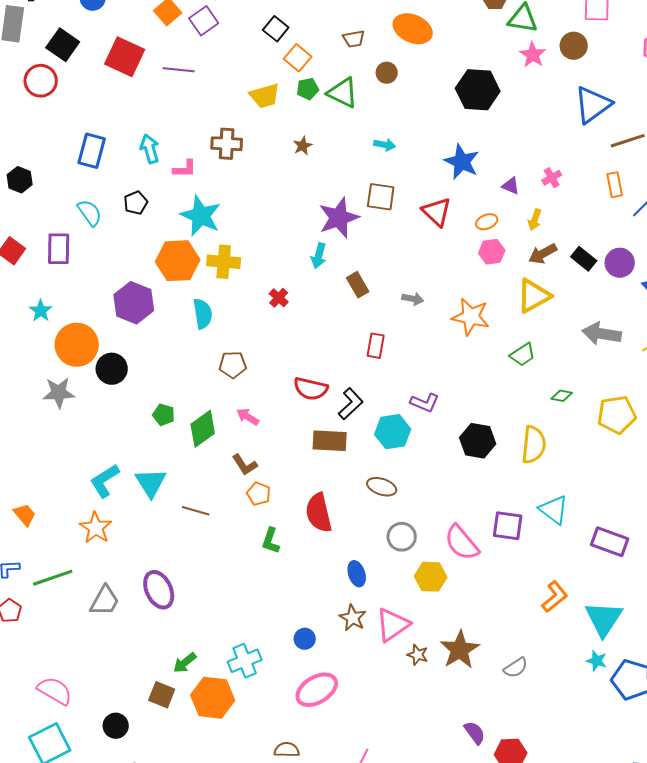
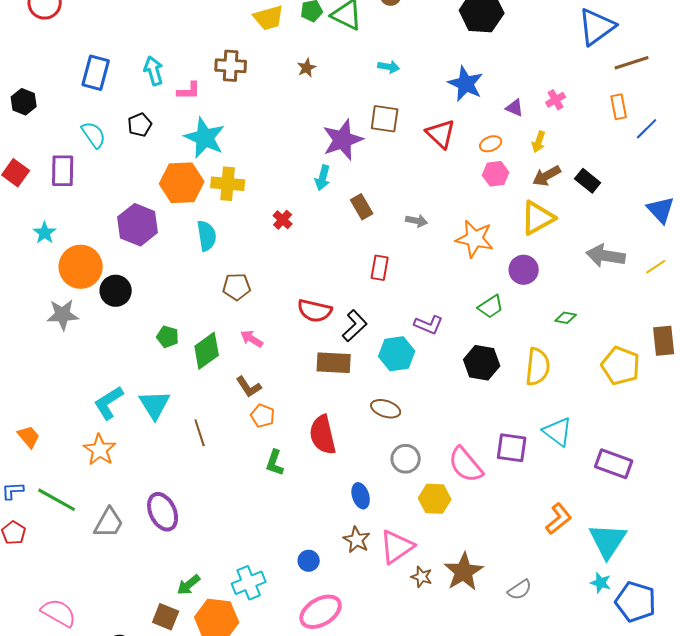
purple circle: (620, 263) -> (524, 270), moved
green trapezoid: (523, 355) -> (491, 307), moved
yellow pentagon: (617, 415) -> (621, 366), moved, turned 30
brown line: (196, 511) -> (200, 433), turned 56
green line: (53, 578) -> (57, 500), turned 48

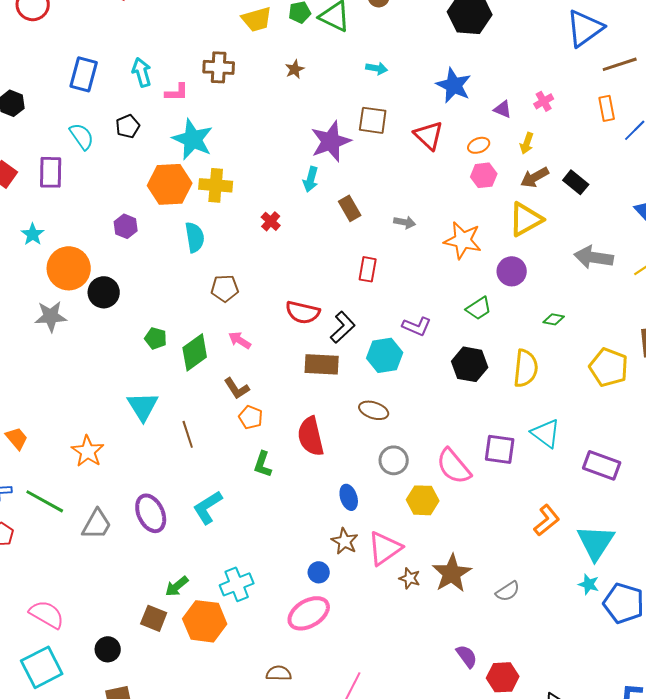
purple hexagon: (138, 225) -> (126, 226), size x0.6
cyan L-shape: (109, 403) -> (208, 507), moved
blue circle: (309, 561) -> (319, 572), moved

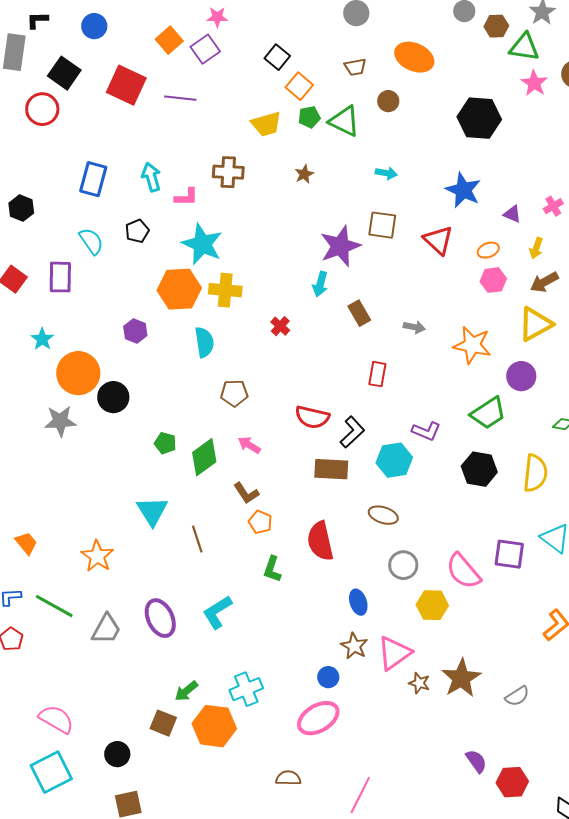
green trapezoid: (479, 308) -> (488, 413), size x1.4

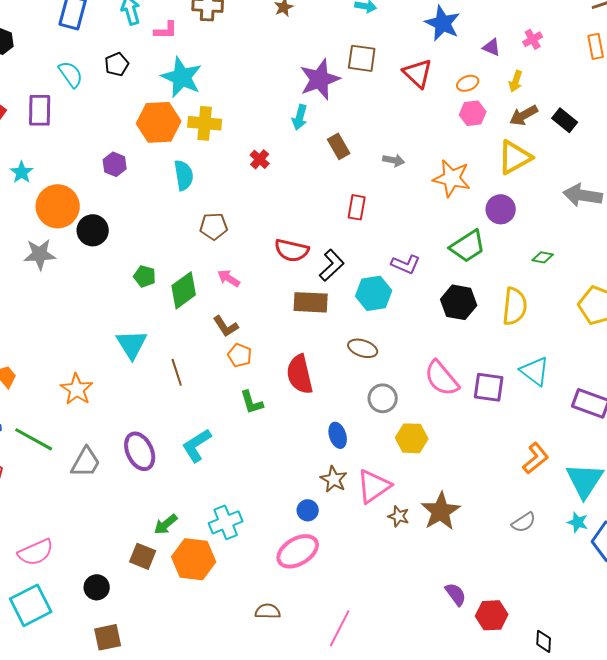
green L-shape: (272, 569) -> (252, 402), turned -36
pink semicircle: (463, 571) -> (442, 378), moved
gray semicircle: (517, 696) -> (524, 522), moved
pink semicircle: (56, 719) -> (36, 552), turned 126

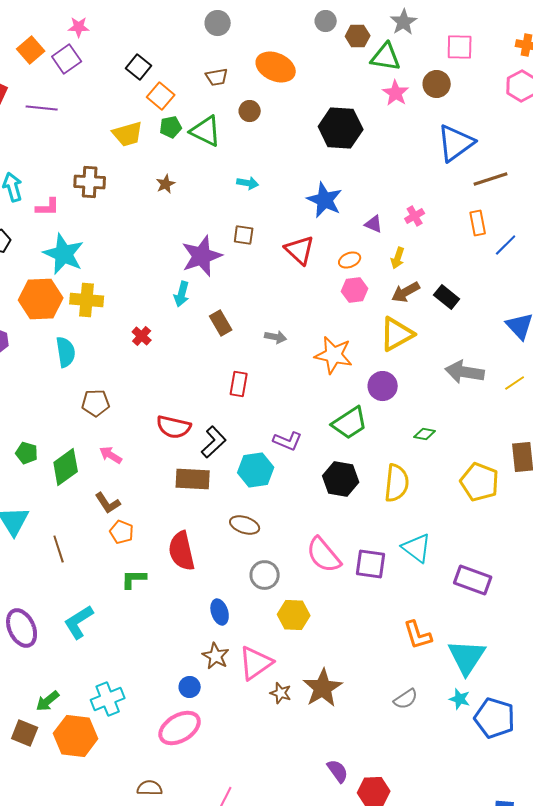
brown square: (362, 58) -> (244, 235), size x0.7
green L-shape: (252, 402) -> (134, 579), turned 108
orange L-shape: (536, 458) -> (418, 635), turned 112

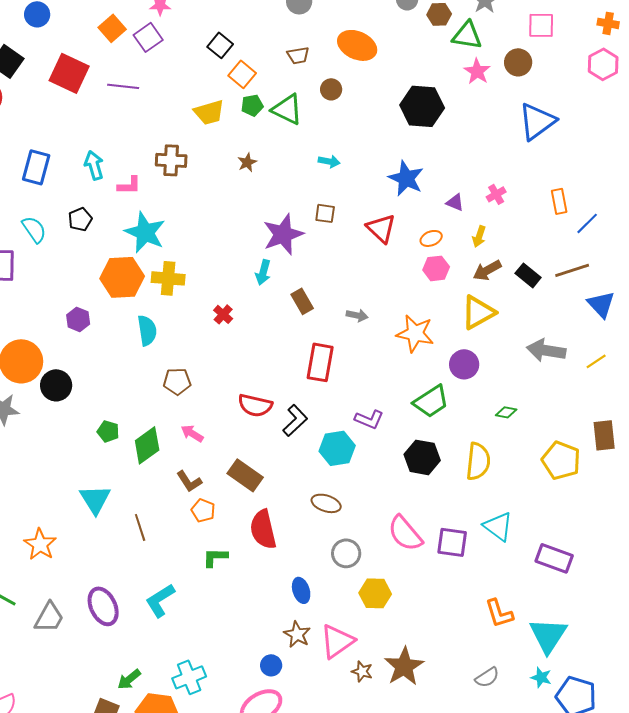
brown line: (491, 179) -> (572, 270), moved
red rectangle: (239, 384) -> (320, 362), size x1.5
brown rectangle: (193, 479) -> (245, 475), moved, turned 32

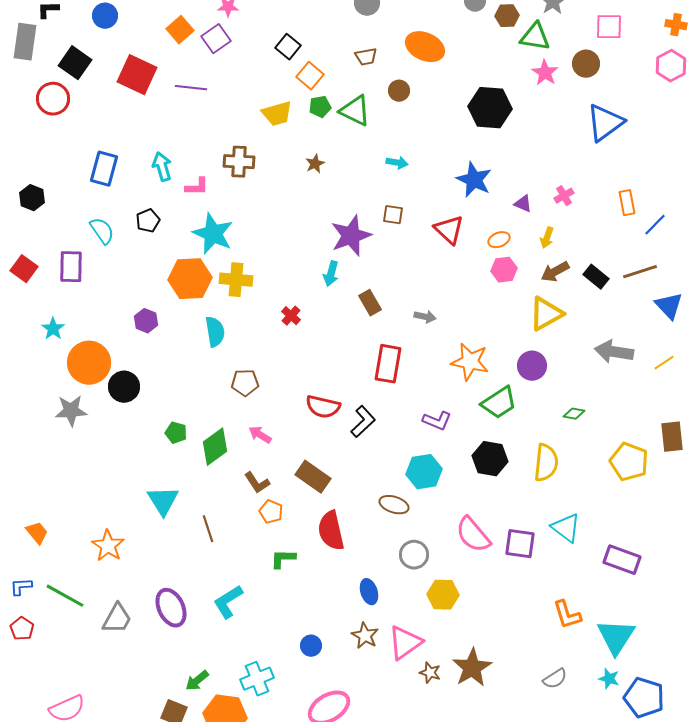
orange star: (415, 333) -> (470, 362), moved
cyan hexagon: (337, 448) -> (424, 472), moved
blue circle: (271, 665) -> (311, 646), moved

